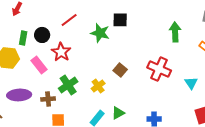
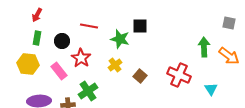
red line: (69, 20) -> (89, 26), turned 48
green arrow: (175, 32) -> (204, 47), moved
green rectangle: (23, 38) -> (37, 38), moved
yellow cross: (98, 86) -> (115, 65), moved

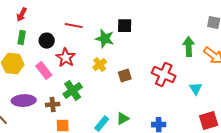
brown square: (140, 76) -> (125, 76), turned 32

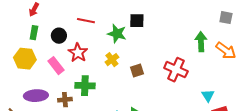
cyan triangle: (196, 89) -> (208, 96), moved
green cross: (73, 91) -> (85, 86), turned 36

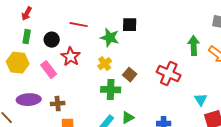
brown square: (137, 71) -> (130, 75), turned -32
green cross: (85, 86) -> (111, 90), moved

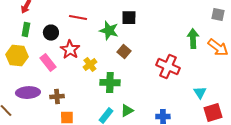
yellow cross: (105, 64) -> (90, 65), moved
brown square: (130, 75) -> (124, 52), moved

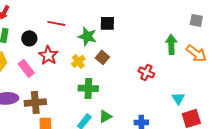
yellow cross: (90, 65) -> (78, 61), moved
red cross: (168, 67) -> (146, 72), size x0.7
brown cross: (57, 97) -> (35, 102), size x1.5

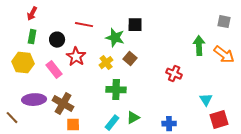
brown cross: (35, 102) -> (63, 104), turned 35

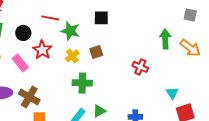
green star: (115, 38) -> (70, 31), moved
brown square: (130, 59) -> (96, 52), turned 32

